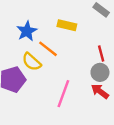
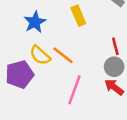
yellow rectangle: (67, 25) -> (78, 16), turned 54
orange line: (48, 49) -> (63, 55), moved

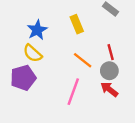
yellow semicircle: (40, 55) -> (32, 53), moved
orange line: (63, 55) -> (83, 60), moved

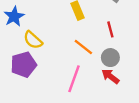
blue star: (37, 30) -> (14, 16), moved
red line: (111, 52) -> (110, 29), moved

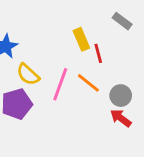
red line: (110, 29) -> (98, 53), moved
pink line: (74, 79) -> (60, 84), moved

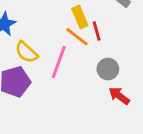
orange line: (88, 83) -> (77, 37), moved
gray circle: (121, 96) -> (108, 69), moved

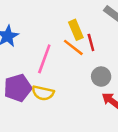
yellow semicircle: (26, 52) -> (43, 93), moved, turned -30
pink line: (59, 62) -> (44, 59), moved

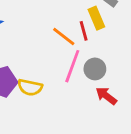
yellow rectangle: (76, 30) -> (96, 18), moved
pink line: (44, 59) -> (72, 66), moved

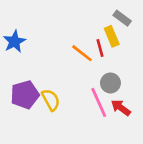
pink line: (72, 66) -> (99, 102), moved, turned -44
yellow semicircle: (30, 87) -> (51, 100), turned -130

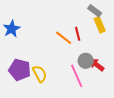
yellow rectangle: (112, 36) -> (100, 25), moved
purple pentagon: (25, 95) -> (20, 70), turned 30
red arrow: (121, 108) -> (97, 65), moved

